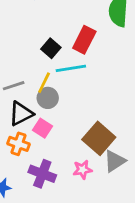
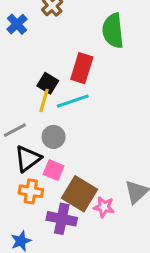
yellow line: (44, 83) -> (44, 100), moved
brown square: (99, 138) -> (79, 194), moved
pink star: (83, 170) -> (104, 207), turned 30

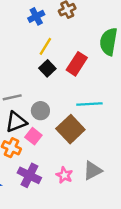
yellow line: (44, 100) -> (45, 46), moved
cyan line: (73, 101) -> (89, 104), moved
brown square: (79, 194) -> (70, 129), moved

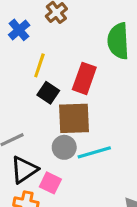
cyan line: (89, 104) -> (94, 152), moved
gray circle: (40, 111) -> (64, 147), moved
brown square: (70, 129) -> (74, 118), moved, turned -36

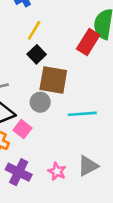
red rectangle: (84, 78) -> (88, 42), moved
cyan line: (94, 152) -> (82, 114), moved

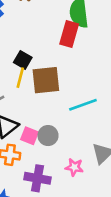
yellow line: (34, 30) -> (20, 78), moved
gray circle: (40, 102) -> (48, 136), moved

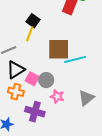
brown square: (46, 80) -> (59, 49), moved
pink star: (74, 167) -> (57, 96), moved

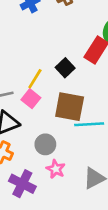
black square: (33, 21) -> (65, 68), moved
pink square: (32, 79) -> (31, 99), moved

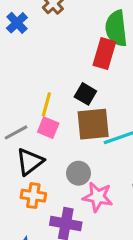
black square: (65, 68) -> (85, 94), moved
pink star: (56, 169) -> (98, 197), size x1.4

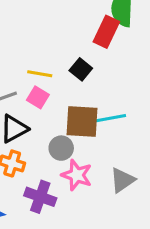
yellow line: (46, 104) -> (40, 74), turned 75
brown square: (93, 124) -> (82, 121), moved

